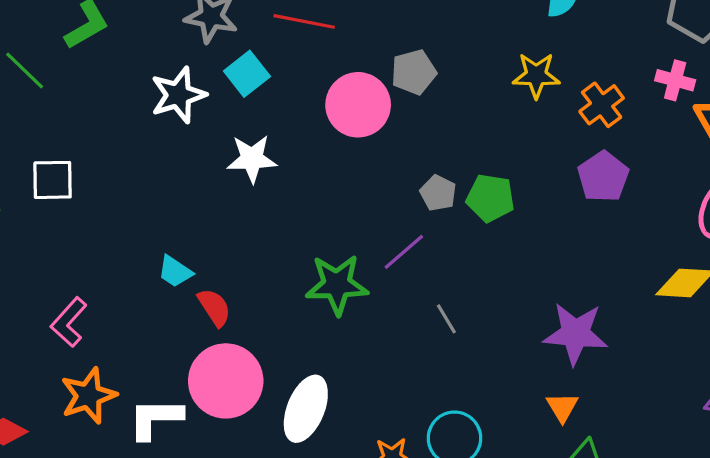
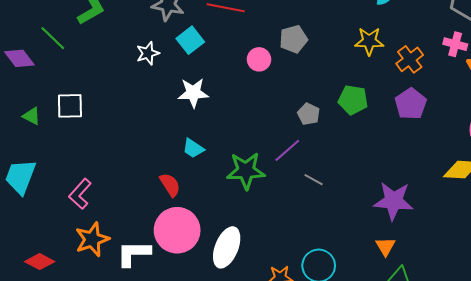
white star: (178, 95) -> (148, 53), size x0.7
pink circle: (358, 105) -> (259, 59), size x0.6
green pentagon: (490, 198) -> (353, 100), moved
cyan trapezoid: (175, 271) -> (193, 148), moved
gray line: (446, 319) -> (314, 180), moved, turned -30

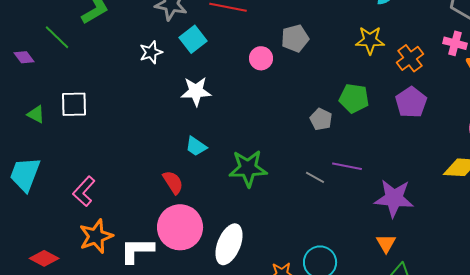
purple diamond: (19, 58) -> (24, 57), size x0.7
gray pentagon: (309, 114) -> (321, 119), moved
purple line: (287, 150) -> (347, 166), moved, turned 52

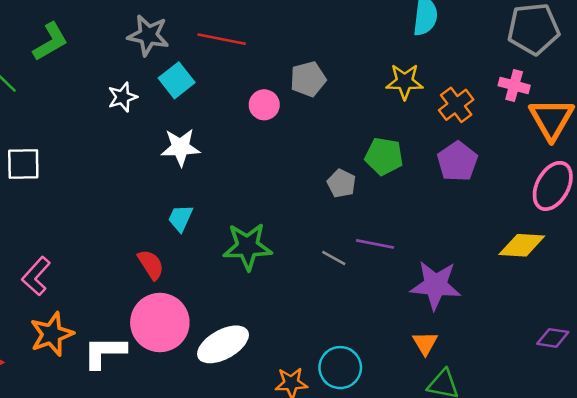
cyan trapezoid: (196, 146) -> (180, 218), turned 80
white ellipse: (229, 244) -> (223, 344), turned 39

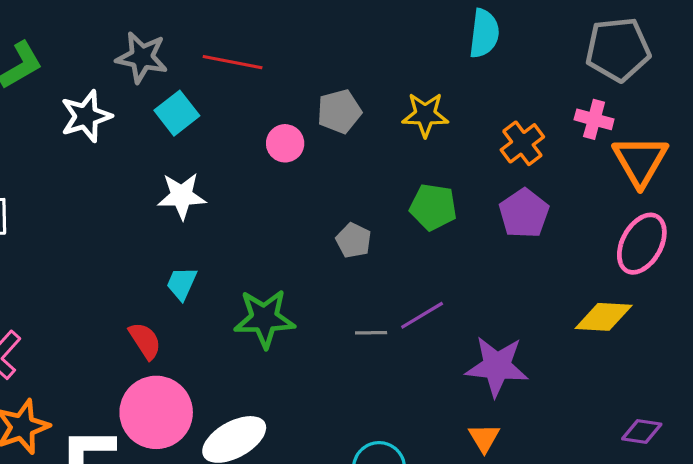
yellow star: (405, 82) -> (425, 115), moved
white star: (123, 97) -> (86, 116), moved, size x1.4
gray pentagon: (341, 183) -> (354, 240), moved
purple line: (375, 244) -> (422, 315), turned -42
gray line: (334, 258) -> (371, 333), turned -30

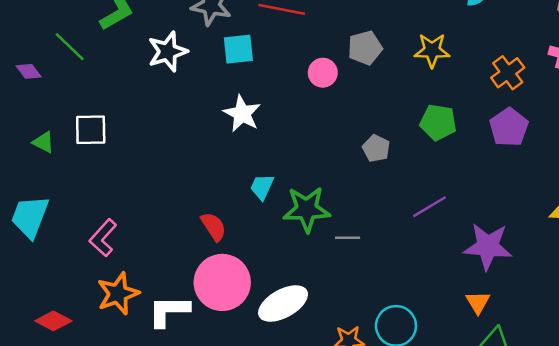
cyan square: (177, 113) -> (238, 49), turned 32
white star: (182, 196) -> (242, 114), turned 30
cyan trapezoid: (182, 283) -> (262, 187), moved
gray line: (371, 333) -> (348, 238), moved

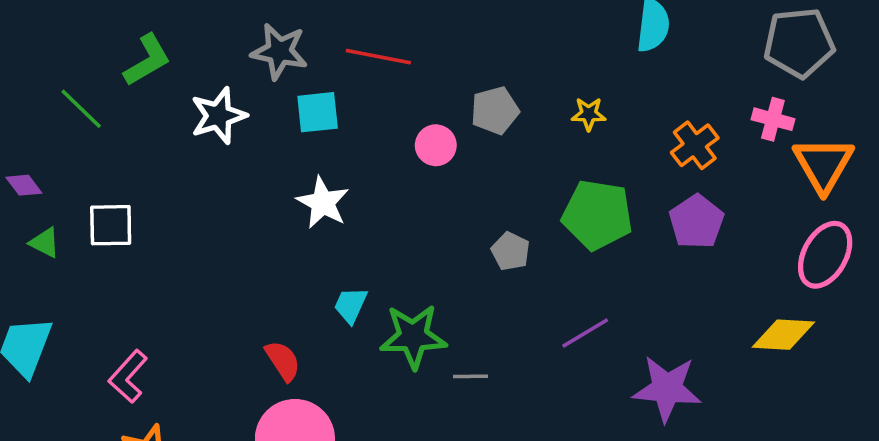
yellow star: (432, 50) -> (589, 114), size x0.7
purple diamond: (29, 71) -> (24, 185), moved
green pentagon: (438, 122) -> (597, 215), size x1.4

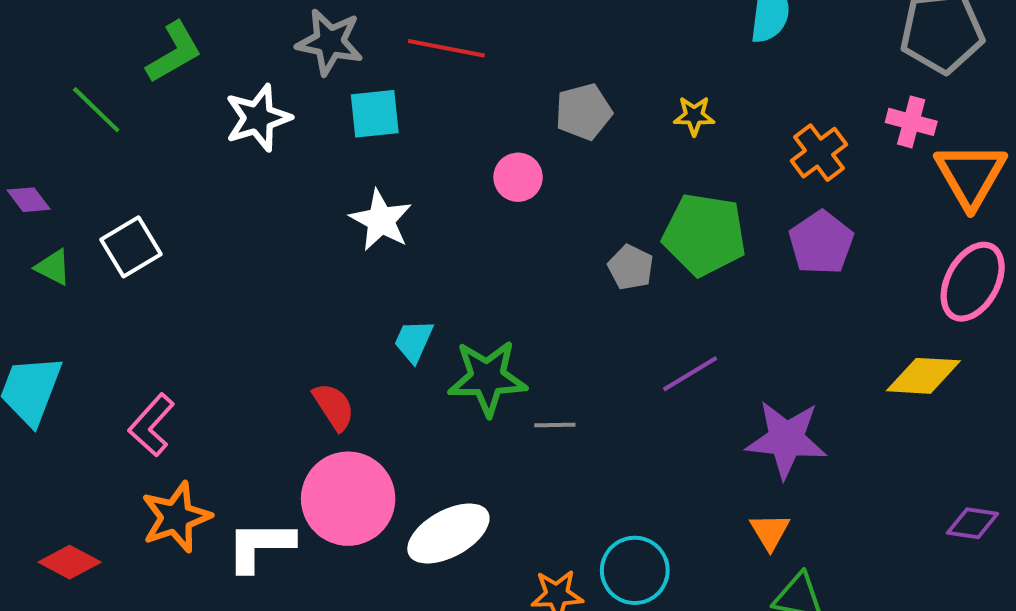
pink circle: (436, 145) -> (518, 177), moved
white square: (111, 225) -> (131, 247), turned -30
gray pentagon: (511, 251) -> (631, 267), moved

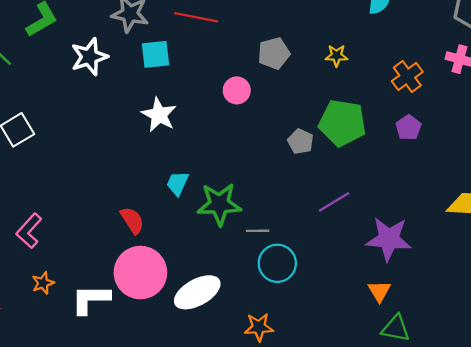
purple pentagon: (821, 243) -> (408, 128), size x0.7
orange star: (176, 517) -> (43, 283), size x0.6
cyan circle: (635, 570) -> (277, 263), moved

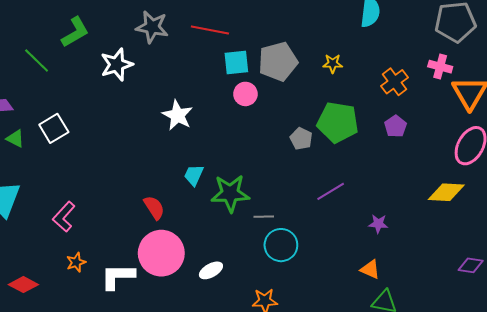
gray pentagon: (274, 53) -> (278, 61), size x1.4
cyan square: (155, 54) -> (236, 63), moved
purple star: (389, 239) -> (378, 224), size x0.5
orange triangle: (379, 291) -> (370, 269), turned -35
white ellipse: (197, 292) -> (211, 270), size x0.6

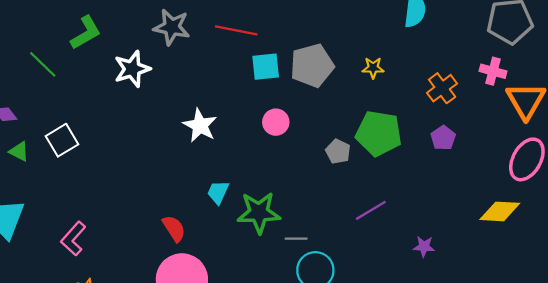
pink circle: (245, 94) -> (276, 122), moved

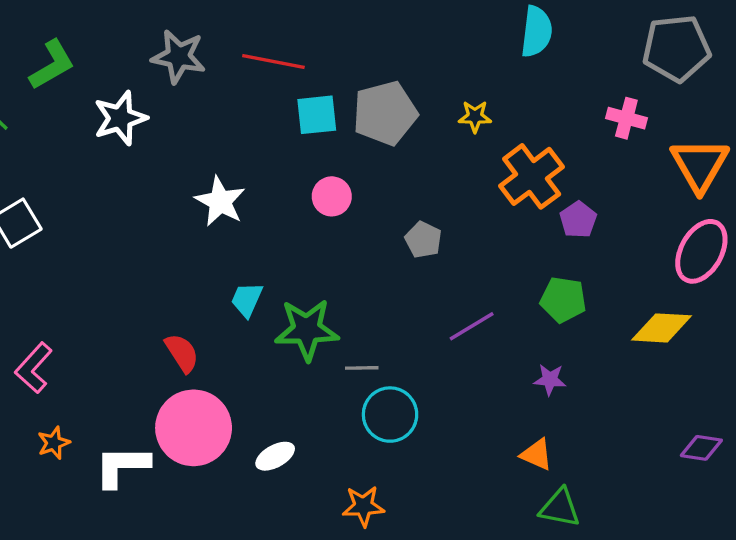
pink cross: (493, 71) -> (626, 118), moved
orange cross: (442, 88) -> (532, 176), moved, size x1.4
green pentagon: (379, 133) -> (563, 300), moved, size x0.7

